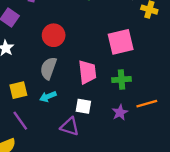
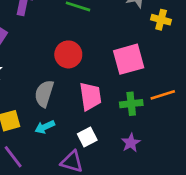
red circle: (54, 35) -> (68, 54), moved
orange line: (147, 104) -> (163, 95), moved
white square: (83, 106) -> (87, 137), turned -35

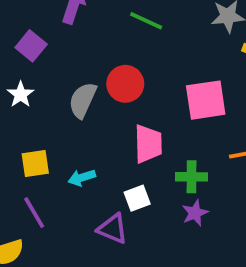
gray semicircle: (44, 94) -> (83, 100), moved
green cross: (131, 104) -> (191, 177), moved

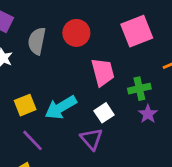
gray semicircle: (83, 100) -> (37, 41), moved
cyan arrow: (82, 178) -> (61, 107), size x1.6
purple triangle: (113, 229) -> (91, 139), turned 40

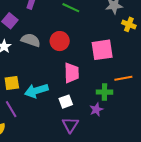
gray semicircle: (37, 41) -> (31, 40), turned 84
green cross: (139, 89) -> (104, 92), moved
purple triangle: (91, 139) -> (70, 125), moved

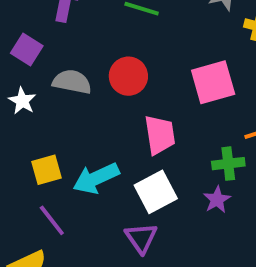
white square: (66, 102) -> (156, 192), size x1.5
purple triangle: (70, 125) -> (141, 238), moved

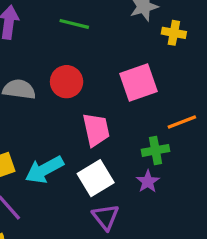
purple triangle: (141, 238) -> (106, 217), moved

